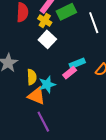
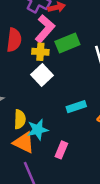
yellow cross: (45, 21) -> (40, 52), turned -32
pink rectangle: (70, 73) -> (61, 150), moved, turned -32

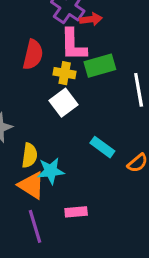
pink L-shape: (45, 29) -> (73, 45), turned 132
cyan rectangle: (76, 107) -> (102, 147), turned 48
pink rectangle: (61, 150) -> (76, 212), moved, turned 56

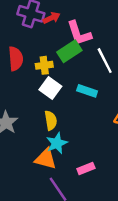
pink L-shape: (73, 45) -> (79, 33), moved
cyan rectangle: (102, 147) -> (87, 91), moved
yellow semicircle: (30, 155) -> (51, 120), moved

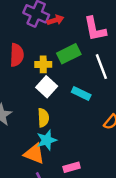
pink L-shape: (79, 33) -> (95, 29), moved

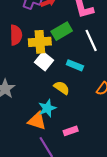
yellow cross: (43, 64) -> (40, 42), size x1.5
yellow semicircle: (43, 118) -> (62, 88), moved, turned -49

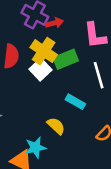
yellow cross: (40, 42) -> (44, 51), moved, turned 30
white square: (44, 61) -> (41, 70), moved

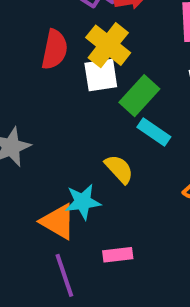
green rectangle: (66, 59) -> (139, 96), moved, turned -30
white square: (41, 70) -> (101, 75), turned 30

